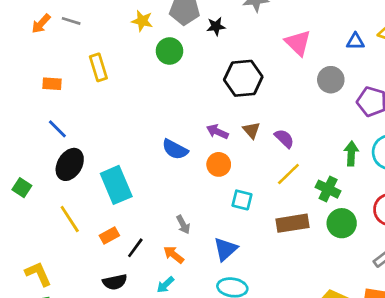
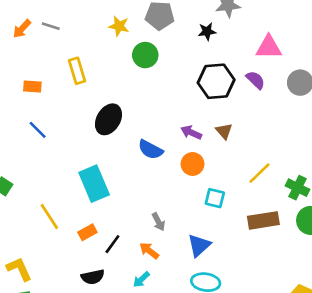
black star: (216, 26) -> (207, 31), moved
pink triangle: (298, 43) -> (269, 47), turned -44
purple semicircle: (284, 138) -> (256, 80), moved
black ellipse: (70, 164) -> (108, 119), moved

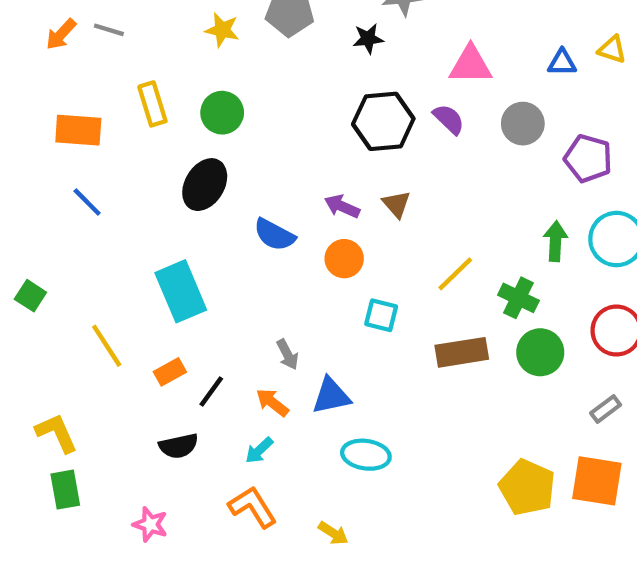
green circle: (145, 55) -> (222, 113), moved
orange rectangle: (32, 87) -> (78, 130), size x1.5
blue triangle: (199, 245) -> (331, 396), moved, turned 30

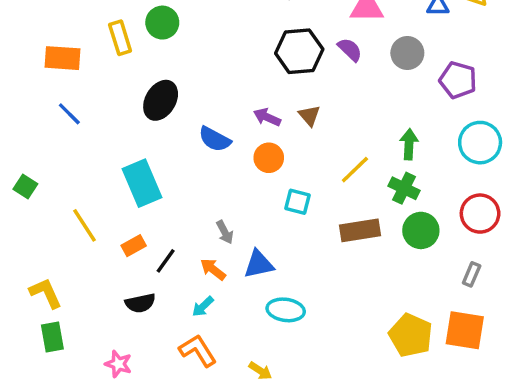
green circle: (222, 113) -> (162, 23), moved
green arrow: (555, 241) -> (409, 144), moved
gray rectangle: (606, 409) -> (472, 274), turned -30

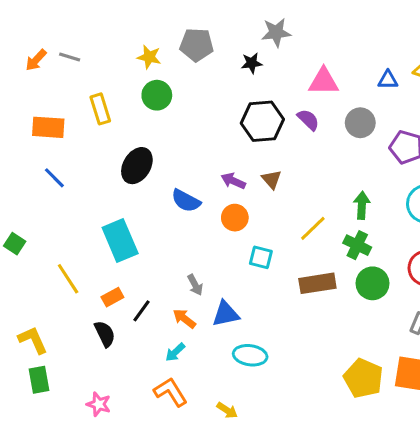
green circle: (162, 23) -> (157, 95), moved
black semicircle: (140, 303) -> (105, 334), moved, turned -104

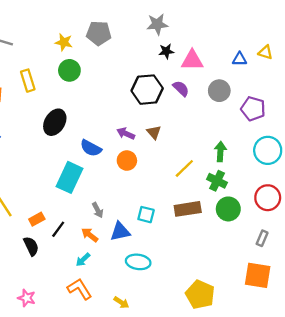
black star: (252, 63) -> (166, 51), moved
cyan rectangle: (120, 241) -> (69, 177), moved, turned 48
cyan square: (261, 257) -> (146, 215), moved
yellow pentagon: (363, 378) -> (200, 295), moved

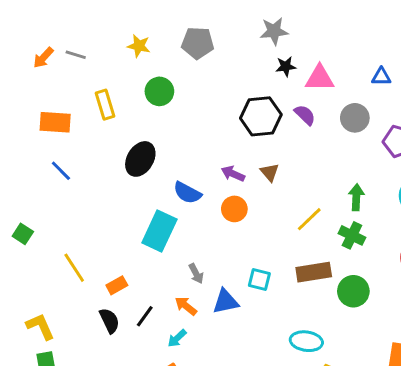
yellow star: (64, 42) -> (139, 46), moved
green circle: (228, 209) -> (353, 291), moved
black line: (58, 229) -> (145, 316), moved
cyan ellipse: (138, 262) -> (306, 341), moved

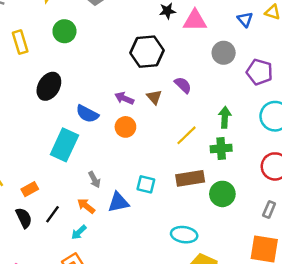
blue triangle: (381, 77) -> (245, 19), turned 49
purple semicircle: (305, 115) -> (183, 85), moved
green cross: (352, 235) -> (221, 148), turned -30

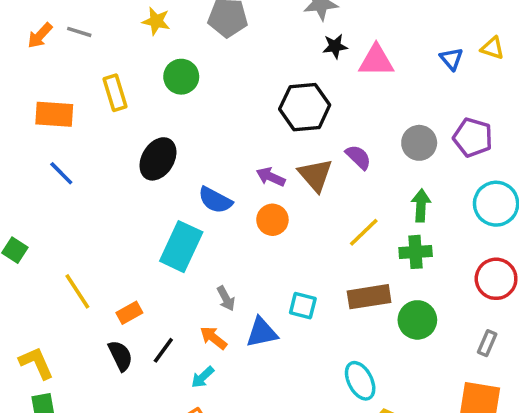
gray circle: (224, 53) -> (419, 143), moved
brown triangle: (154, 97) -> (315, 175), size x1.5
cyan ellipse: (184, 235) -> (360, 381), turned 55

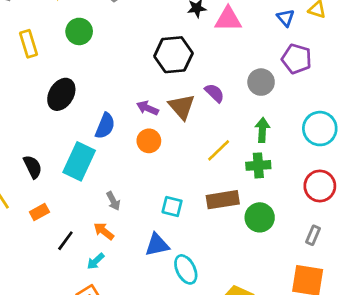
purple pentagon: (473, 137) -> (297, 59), moved
blue semicircle: (215, 200) -> (105, 126), turned -96
blue triangle: (262, 332) -> (157, 245), moved
black semicircle: (120, 356) -> (33, 167), moved
cyan ellipse: (360, 381) -> (186, 269), moved

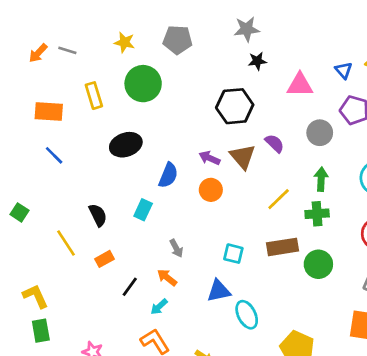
pink triangle: (228, 19) -> (300, 85), moved
green circle: (79, 31) -> (143, 84), size x1.4
black ellipse: (61, 94) -> (126, 145), turned 40
cyan rectangle: (79, 161) -> (143, 210), size x0.6

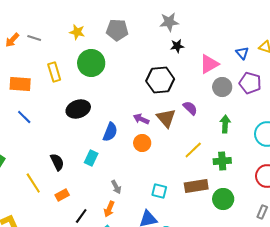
pink triangle: (300, 85) -> (209, 64), turned -30
gray circle: (320, 133) -> (222, 87), moved
green arrow: (321, 179) -> (225, 124), moved
orange arrow: (167, 278) -> (109, 209), turned -105

